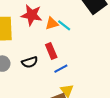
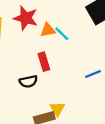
black semicircle: (30, 62) -> (28, 81), moved
blue line: (61, 69) -> (93, 74), moved

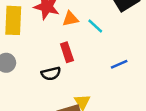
cyan line: (62, 34) -> (95, 26), moved

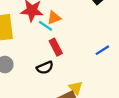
cyan line: (95, 26) -> (45, 26), moved

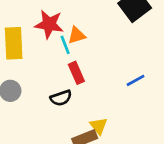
cyan line: (45, 26) -> (65, 45), turned 32

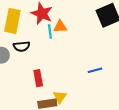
red rectangle: (76, 73) -> (38, 78), moved
black semicircle: (61, 98) -> (22, 46), moved

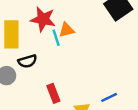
blue line: (95, 70) -> (109, 97), moved

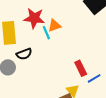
red rectangle: (53, 93) -> (81, 68), moved

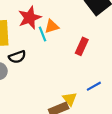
red star: (34, 18) -> (30, 18), turned -30
red rectangle: (81, 68) -> (82, 46), moved, turned 49

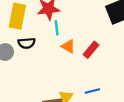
orange triangle: (52, 26) -> (68, 46), moved, turned 32

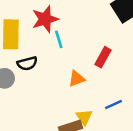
orange triangle: (68, 46) -> (77, 79), moved, turned -40

